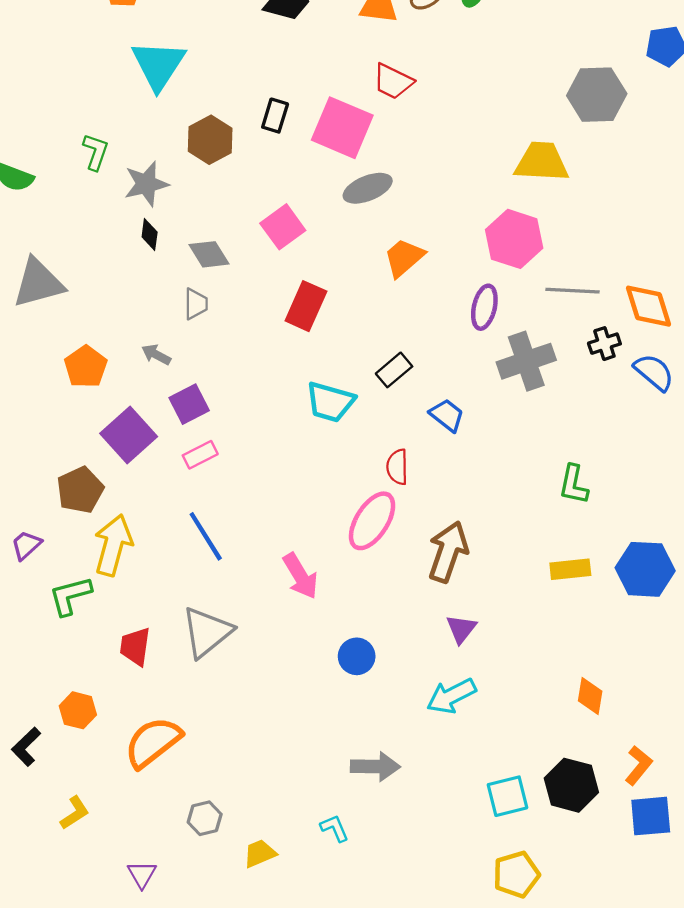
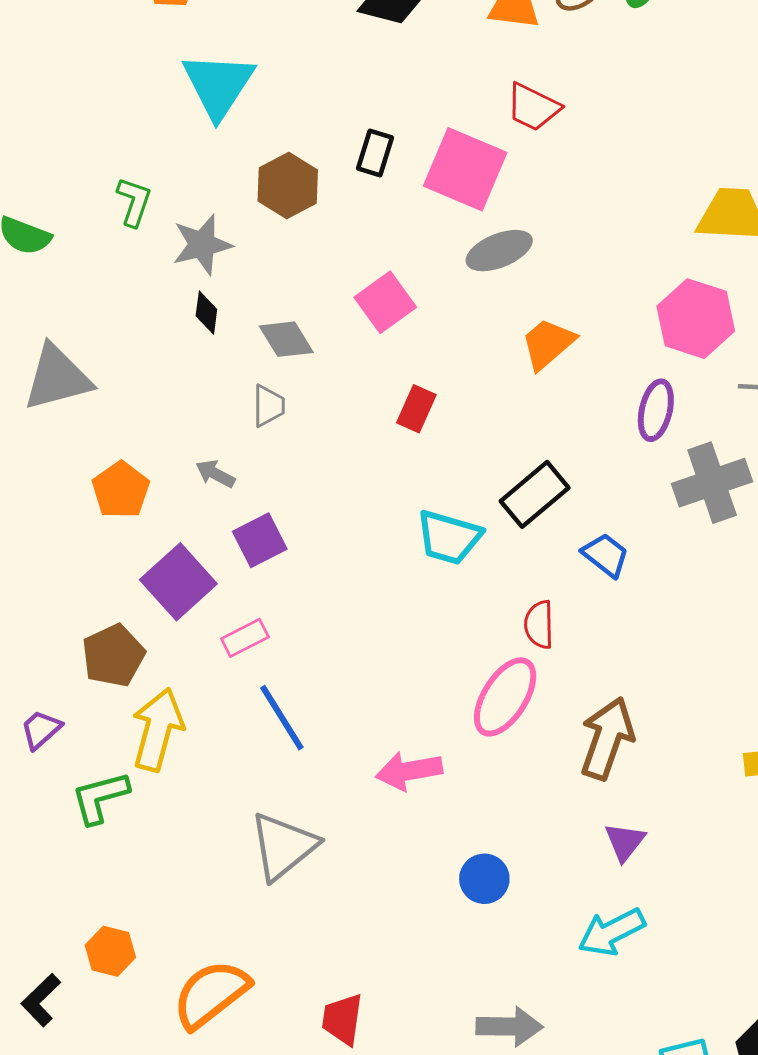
red rectangle: (306, 306) -> (416, 409), size x0.7
black rectangle: (394, 370) -> (535, 494), size x1.4
pink rectangle: (200, 455) -> (245, 638), moved
pink arrow: (300, 576) -> (409, 771), turned 111
red trapezoid: (135, 646) -> (342, 1019), moved

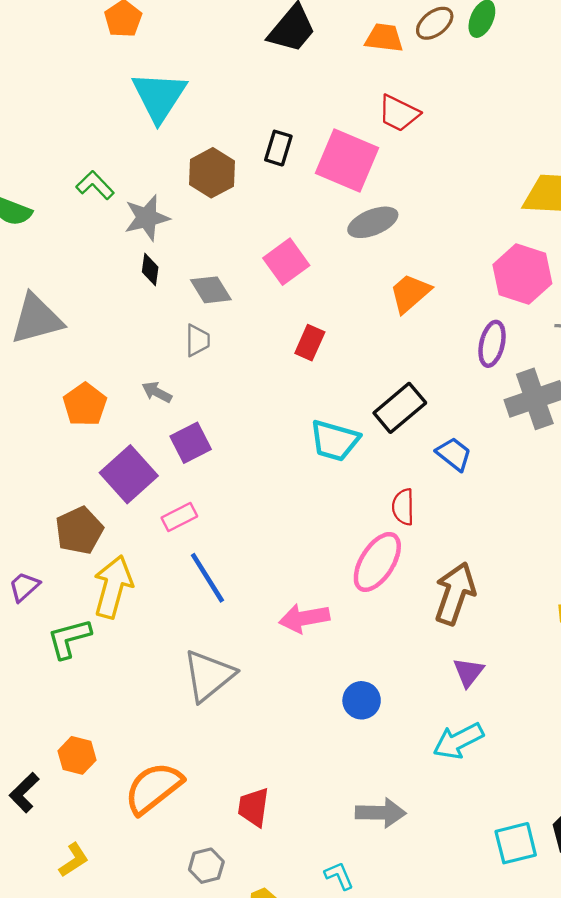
green L-shape: (134, 202) -> (95, 185), turned -63

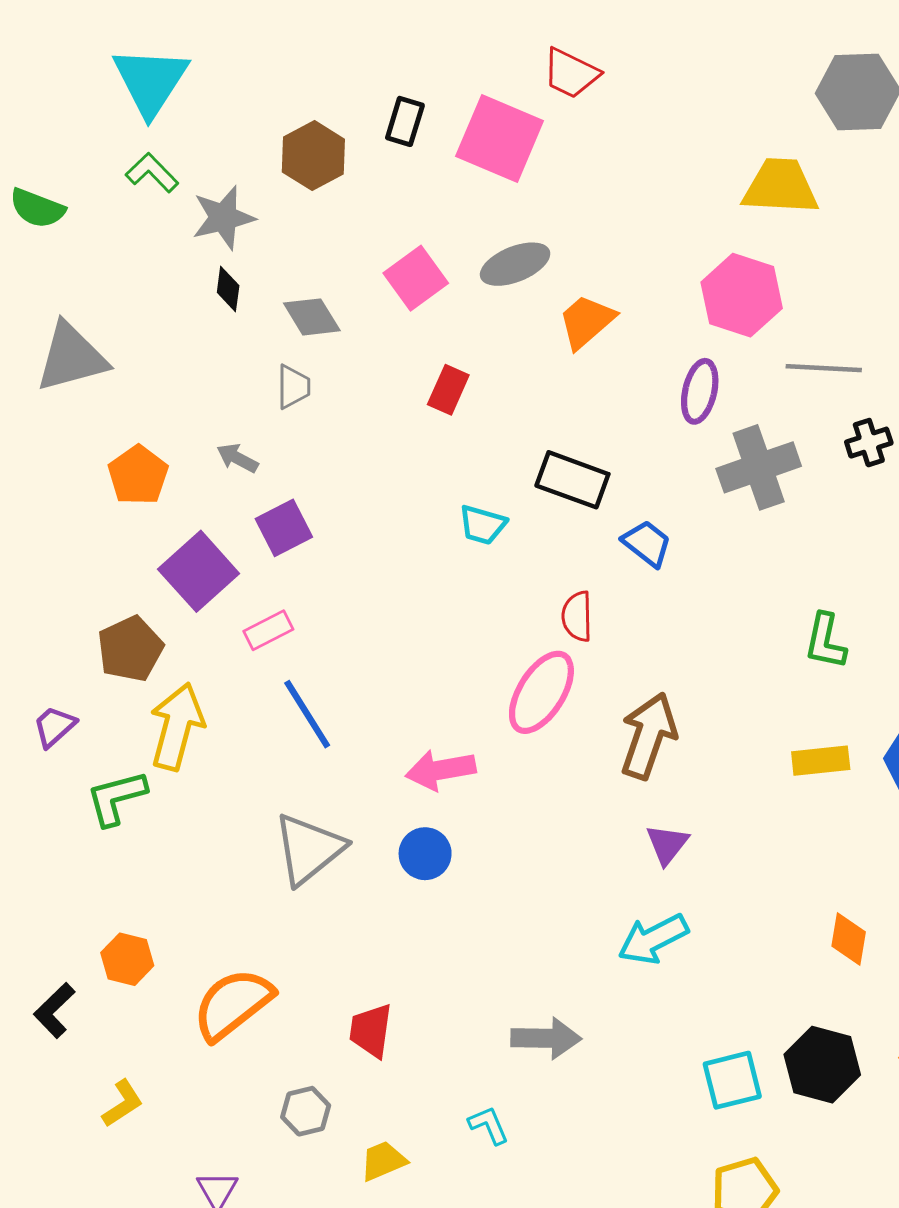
cyan triangle: (159, 96) -> (150, 81), moved
gray ellipse: (373, 222) -> (515, 264), moved
black rectangle: (400, 408) -> (572, 480), turned 60
cyan trapezoid: (335, 441) -> (482, 525), size x0.7
blue circle: (362, 700) -> (425, 854), moved

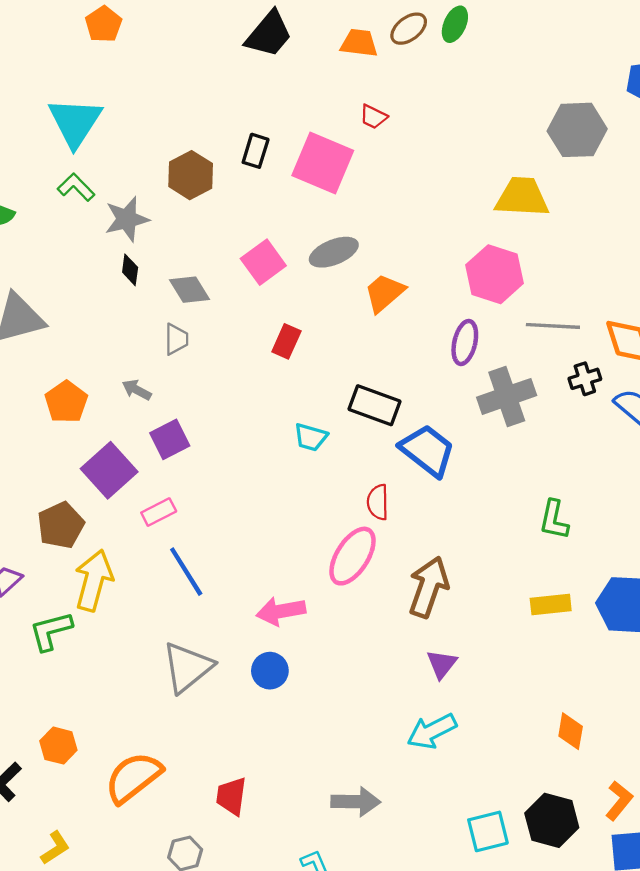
red trapezoid: (571, 73) -> (373, 117), size x0.7
blue trapezoid: (647, 543) -> (427, 450), size x1.6

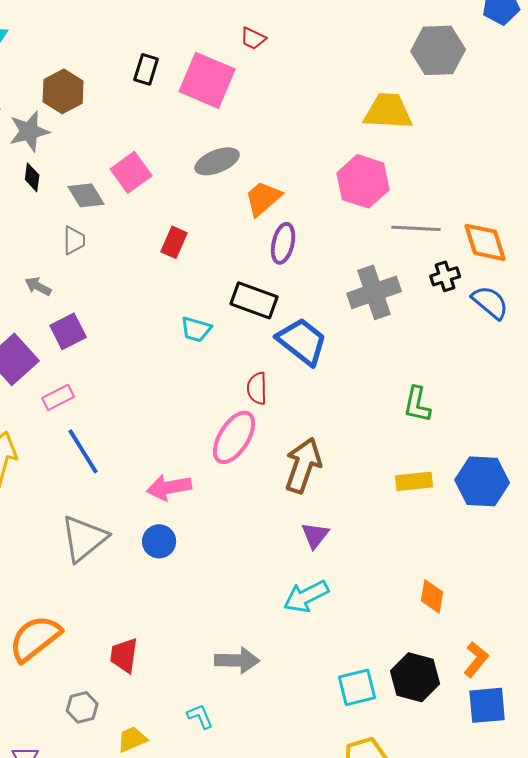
brown hexagon: (191, 175) -> (63, 91), moved
pink square: (263, 262) -> (131, 172), moved
purple ellipse: (465, 342) -> (283, 243), moved

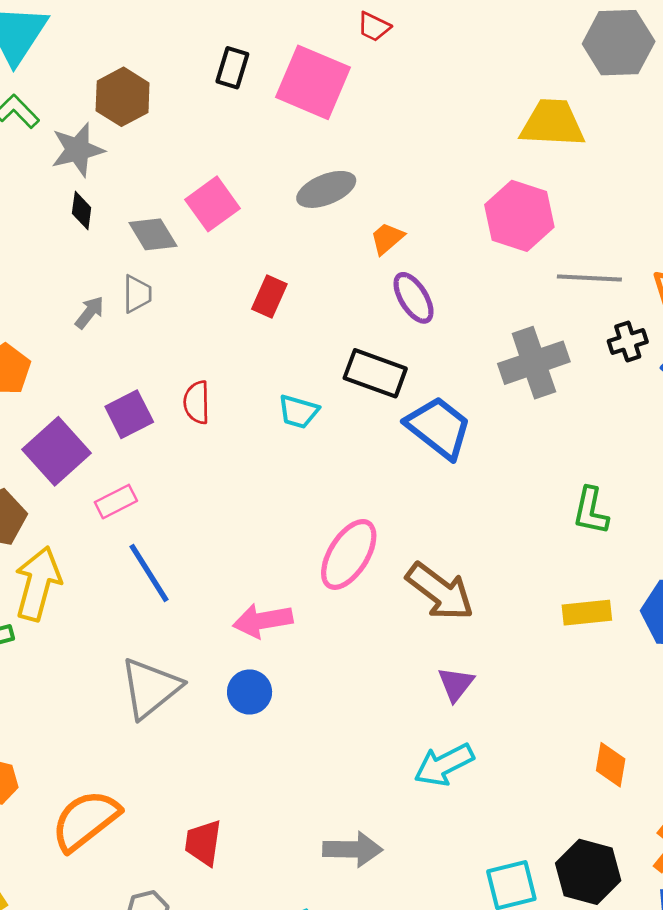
orange trapezoid: (263, 198) -> (387, 238), size x0.7
purple ellipse: (283, 243) -> (414, 298), turned -45
gray arrow: (38, 286) -> (89, 312), moved, turned 100
red semicircle: (257, 388) -> (197, 402), moved
brown arrow: (303, 465) -> (440, 591), turned 108

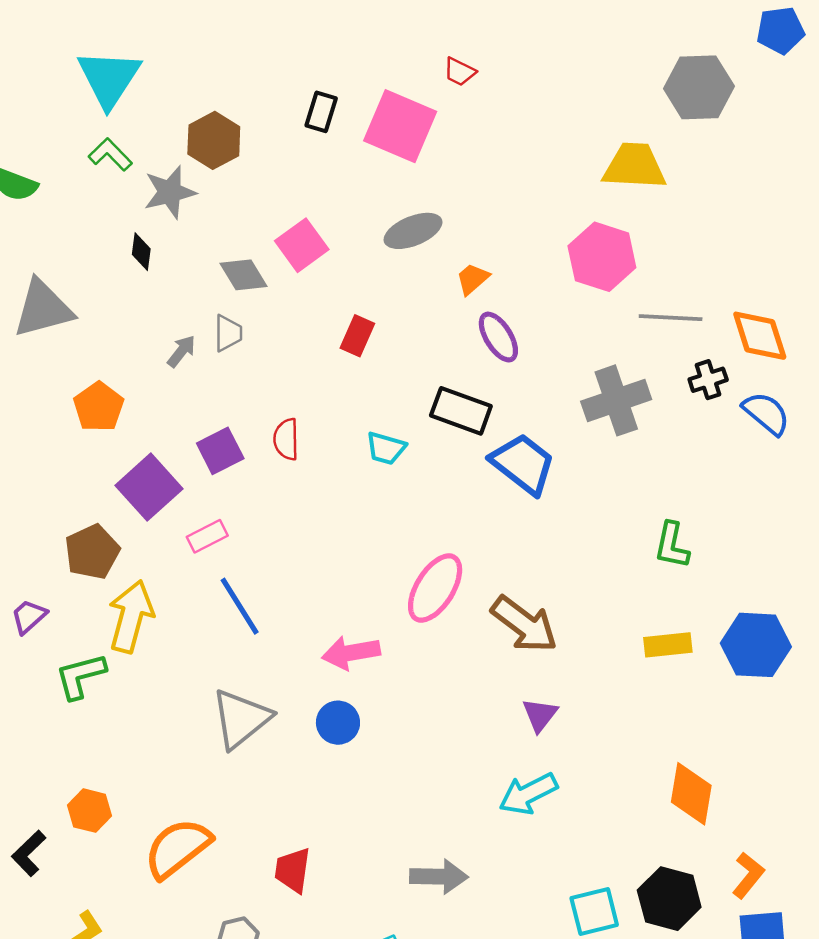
black diamond: (82, 211) -> (141, 252), moved
orange diamond: (611, 765) -> (691, 794), size x1.4

